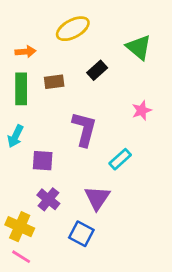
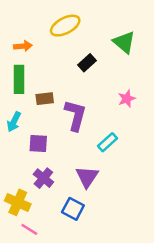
brown rectangle: (54, 82) -> (45, 99), moved
pink line: (21, 257) -> (29, 229), moved

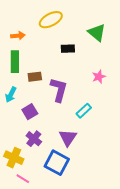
black rectangle: (87, 63) -> (68, 49), turned 40
purple square: (38, 143) -> (30, 112), turned -35
blue square: (73, 209) -> (57, 163), size x1.4

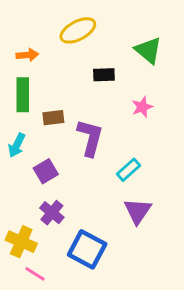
pink star: (99, 77) -> (142, 107), moved
purple triangle: (68, 138) -> (138, 211), moved

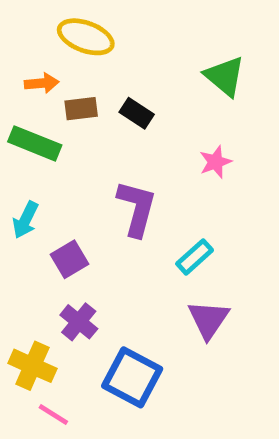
yellow ellipse: (78, 30) -> (86, 37), moved, turned 48
black rectangle: (104, 75) -> (137, 113), moved, turned 35
green rectangle: (23, 95) -> (35, 143), turned -68
brown rectangle: (53, 118) -> (81, 109), moved

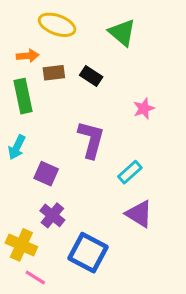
green triangle: (225, 76) -> (122, 33), moved
green rectangle: (35, 143) -> (23, 96), turned 56
purple square: (70, 259) -> (46, 174), turned -35
purple triangle: (209, 319) -> (139, 214), turned -32

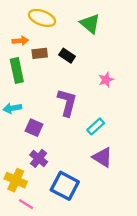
cyan arrow: (17, 147) -> (12, 108), turned 54

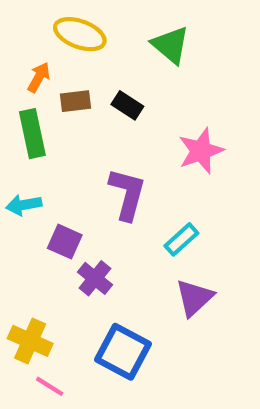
orange arrow: (20, 41) -> (39, 77), turned -56
pink star: (106, 80) -> (201, 151), size x1.5
purple triangle: (103, 157) -> (194, 298), turned 45
purple cross: (39, 158) -> (95, 278), moved

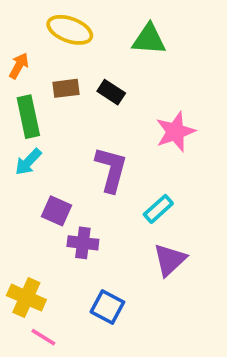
green triangle: (171, 45) -> (149, 39), turned -36
orange arrow: (39, 77) -> (19, 66), moved
cyan arrow: (24, 205) -> (28, 162), moved, turned -36
purple cross: (95, 278) -> (83, 243), turned -32
blue square: (123, 352) -> (107, 307), size x0.7

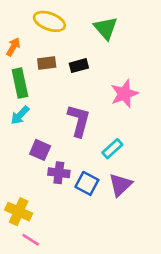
green triangle: (149, 39) -> (106, 28), turned 45
black rectangle: (111, 92) -> (79, 66), turned -48
blue square: (107, 307) -> (87, 183), moved

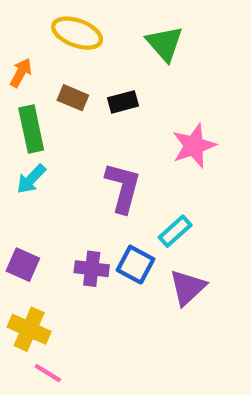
brown rectangle: (47, 63) -> (73, 98), turned 30
purple square: (40, 150) -> (23, 265), moved
blue square: (87, 183) -> (135, 265), moved

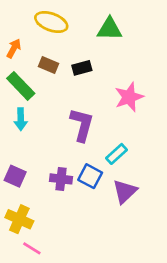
green triangle: (165, 44) -> (110, 29), turned -48
green rectangle: (31, 129) -> (21, 86), turned -32
cyan arrow: (31, 179) -> (21, 119), turned -45

